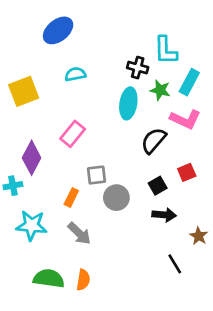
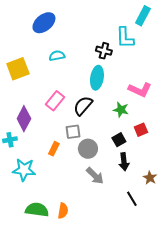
cyan rectangle: (189, 82) -> (143, 16), moved
green star: (160, 90) -> (121, 110), moved
black semicircle: (154, 141) -> (83, 106), moved
black arrow: (164, 215) -> (124, 162), turned 78
gray arrow: (79, 233) -> (95, 176), moved

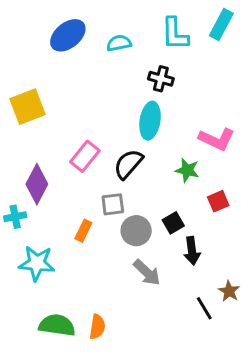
cyan L-shape: (125, 38) -> (175, 34), moved
cyan semicircle: (57, 56) -> (119, 43), moved
black square: (119, 140) -> (173, 223), moved
brown star: (150, 178) -> (229, 291), moved

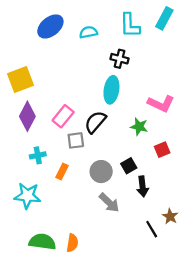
purple diamond: (37, 184) -> (27, 116), moved
gray square: (113, 204) -> (76, 140), moved
cyan cross: (15, 217) -> (38, 155), moved

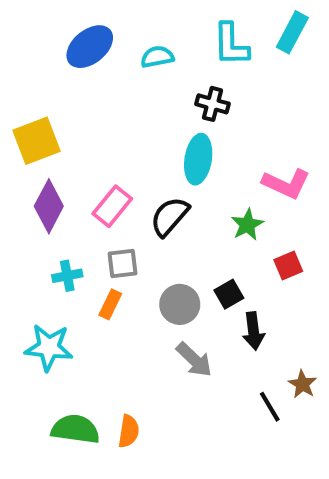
green star: (139, 127) -> (247, 225), turned 30
gray square: (76, 140) -> (122, 263), moved

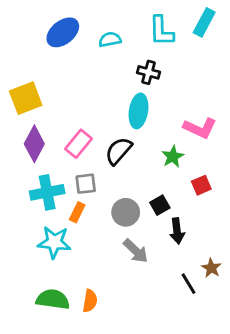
cyan cross: (67, 276) -> (47, 192), size x1.6
cyan star: (49, 347) -> (54, 242), moved

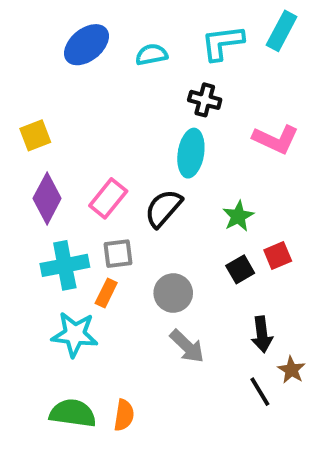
cyan L-shape: (161, 31) -> (222, 43), turned 84
yellow square: (26, 98) -> (35, 135), size x0.7
pink L-shape: (200, 128) -> (276, 139), moved
black square: (160, 205) -> (240, 269), moved
black arrow: (177, 231) -> (262, 334), moved

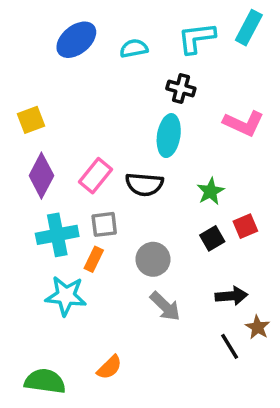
black semicircle: (163, 208) -> (144, 184), turned -126
black arrow: (262, 334) -> (231, 296), turned -88
green semicircle: (73, 413) -> (45, 381), moved
orange semicircle: (124, 415) -> (109, 367), turned 36

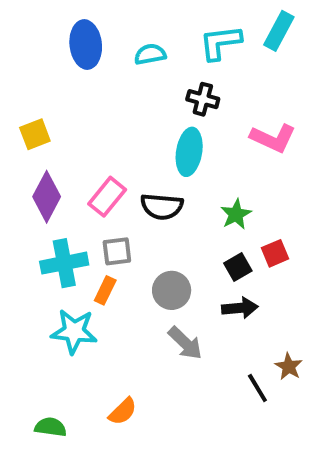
blue ellipse: (76, 40) -> (86, 45), turned -57
black arrow: (231, 296) -> (240, 308), moved
green semicircle: (45, 381) -> (51, 427), size x0.7

